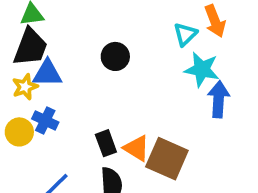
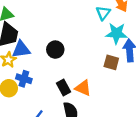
black circle: (115, 56) -> (55, 50), moved
brown square: (167, 159) -> (111, 62), moved, size x0.6

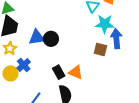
blue triangle: (21, 49) -> (37, 37), moved
blue cross: (24, 79) -> (24, 65), turned 32

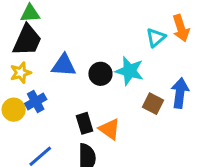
cyan star: (105, 24) -> (129, 71), moved
black circle: (51, 39) -> (100, 74), moved

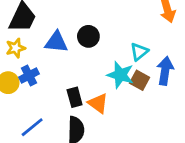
cyan triangle: (156, 38) -> (139, 52), moved
cyan star: (129, 71) -> (120, 75), moved
black circle: (100, 74) -> (88, 36), moved

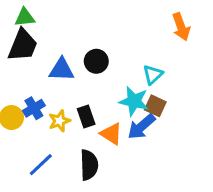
yellow star: (16, 48) -> (59, 121), moved
blue arrow: (165, 71) -> (141, 127), moved, turned -136
black rectangle: (75, 97) -> (86, 117), moved

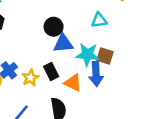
blue triangle: (61, 70) -> (63, 44), moved
cyan triangle: (153, 75) -> (99, 20), moved, turned 42
blue arrow: (141, 127) -> (96, 74), turned -45

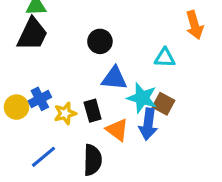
black circle: (54, 27) -> (100, 41), moved

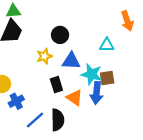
blue cross: (40, 99) -> (16, 101), moved
brown square: (164, 104) -> (107, 78), turned -35
yellow star: (65, 113) -> (44, 56), moved
blue line: (44, 157) -> (35, 120), moved

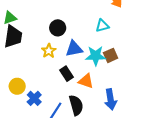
blue arrow: (97, 93) -> (111, 99), moved

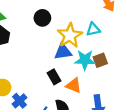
black circle: (58, 28) -> (42, 18), moved
yellow star: (49, 51) -> (70, 35), moved, size x1.6

